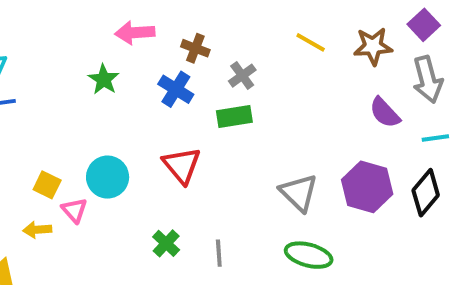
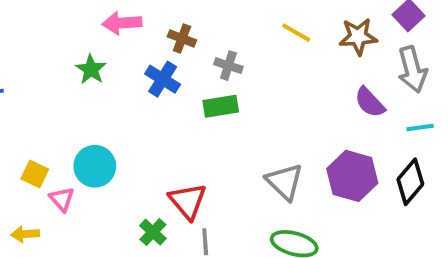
gray cross: (242, 76) -> (228, 66), turned -36
red triangle: (182, 165) -> (188, 201), moved
yellow arrow: (37, 230) -> (25, 234), moved

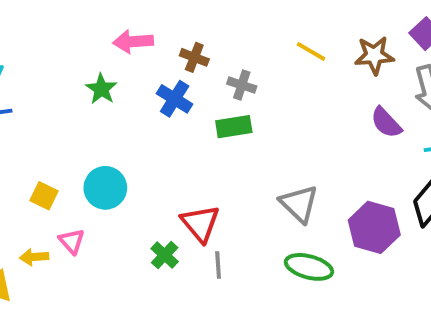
purple hexagon: (352, 176) -> (374, 227), moved
pink triangle: (62, 199) -> (72, 241), moved

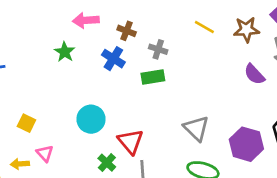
cyan circle: (105, 188) -> (91, 119), moved

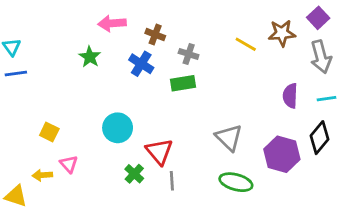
yellow line: (204, 27) -> (246, 44), moved
purple semicircle: (254, 74) -> (290, 96), moved, turned 45

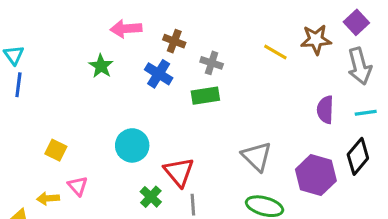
blue line: (16, 73) -> (18, 85), turned -75

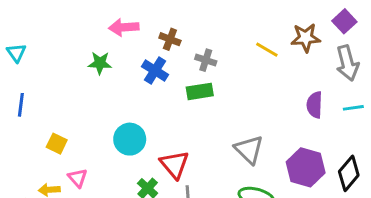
green star: (101, 66) -> (100, 63), turned -30
blue line: (18, 85) -> (21, 105), moved
black diamond: (358, 156) -> (349, 173), moved

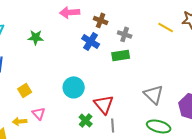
green star: (100, 63) -> (36, 37), moved
yellow square: (57, 144) -> (25, 90), turned 32

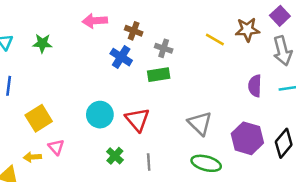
green star: (36, 37) -> (42, 43), moved
yellow square: (25, 90) -> (39, 118), size x1.5
red triangle: (104, 104) -> (137, 120), moved

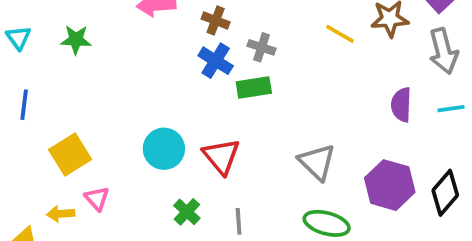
blue cross: (121, 57) -> (216, 61), moved

